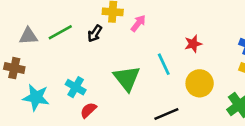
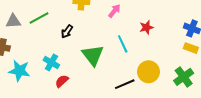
pink arrow: (138, 23) -> (114, 11), moved
black arrow: (95, 34) -> (67, 32), moved
yellow circle: (200, 83) -> (149, 72), moved

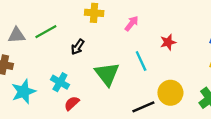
cyan star: (19, 71) -> (24, 92), turned -30

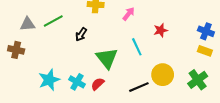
cyan cross: (60, 82) -> (77, 82), moved
cyan star: (24, 92) -> (49, 80), moved
red semicircle: (72, 103) -> (98, 84), moved

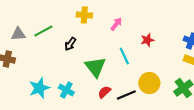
red semicircle: (98, 84) -> (104, 92), moved

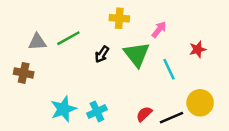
green triangle: (95, 67) -> (137, 54), moved
cyan cross: (66, 90) -> (97, 111), turned 35

